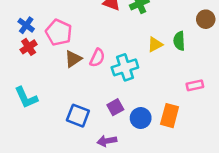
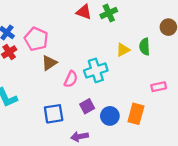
pink semicircle: (97, 58) -> (71, 79), moved
blue square: (78, 116) -> (54, 114), turned -30

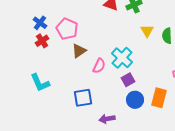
yellow triangle: (123, 50) -> (147, 31), moved, turned -32
cyan cross: (96, 70) -> (122, 58), turned -30
purple square: (87, 106) -> (128, 80), moved

